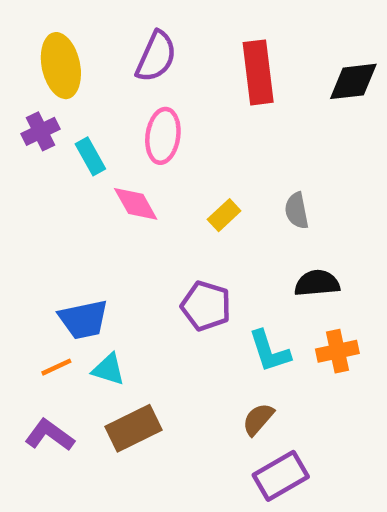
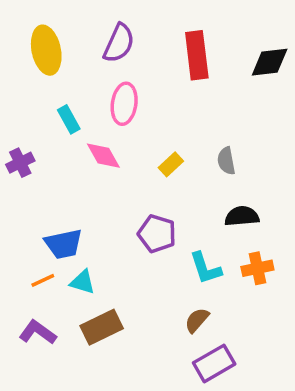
purple cross: (40, 131) -> (20, 163), moved

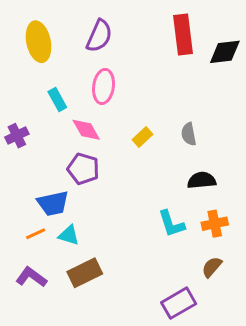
red rectangle: (197, 55) -> (183, 34), moved
purple pentagon: (157, 234) -> (83, 169), moved
brown semicircle: (197, 320) -> (212, 267), moved

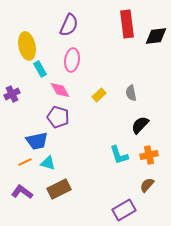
yellow ellipse: (39, 42) -> (27, 46), moved
black semicircle: (202, 180) -> (140, 125), turned -42

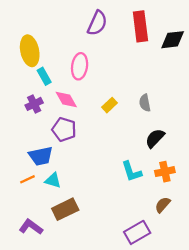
purple semicircle: (69, 25) -> (97, 23), moved
purple cross: (12, 94) -> (34, 104), moved
purple L-shape: (22, 192) -> (31, 227), moved

